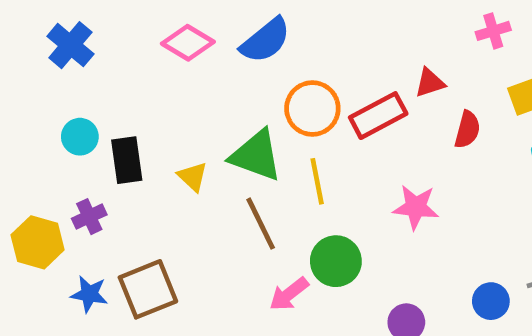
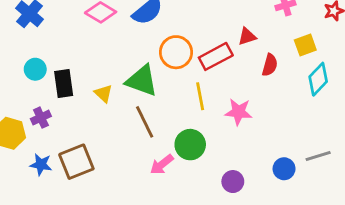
yellow line: (317, 181) -> (200, 96), moved

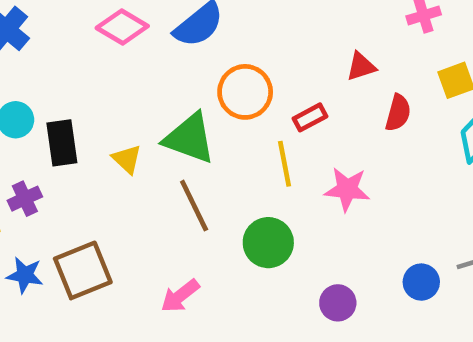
red rectangle: (216, 56) -> (310, 117), moved, size x0.6
pink arrow: (162, 164) -> (180, 296), moved

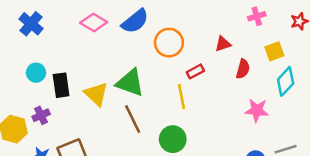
orange circle: (245, 92) -> (169, 43), moved
yellow triangle: (127, 159) -> (96, 94), size x1.5
pink star: (347, 189) -> (257, 110), moved

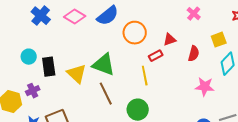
pink cross: (257, 16) -> (194, 14), moved, turned -32
blue cross: (31, 24) -> (41, 16), moved
red triangle: (223, 44) -> (170, 40), moved

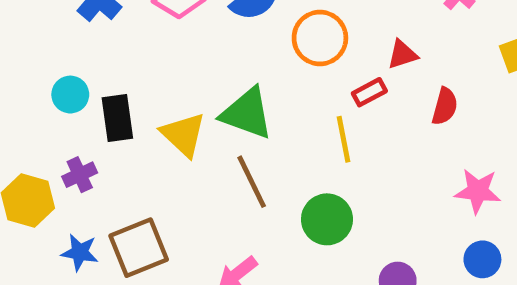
red semicircle: (194, 54) -> (445, 106), moved
pink star: (205, 87) -> (478, 191), moved

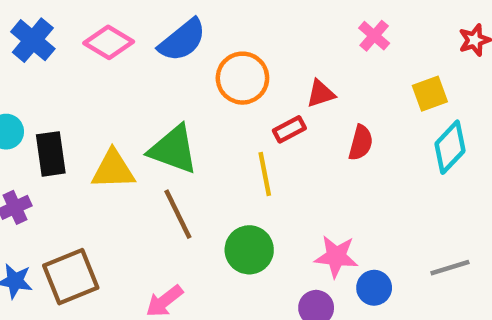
yellow triangle: (183, 135) -> (113, 170), turned -45
pink star: (478, 191) -> (336, 257), moved
blue circle: (482, 259) -> (374, 288), moved

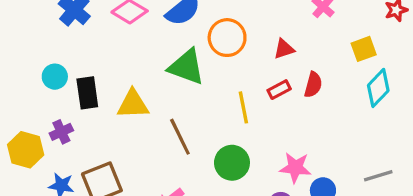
red rectangle: (289, 129) -> (279, 90), moved
green triangle: (173, 149) -> (186, 67), moved

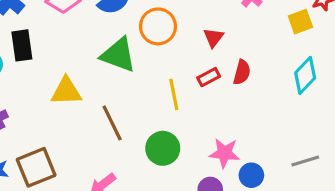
red triangle: (284, 49) -> (213, 37), turned -35
yellow square: (364, 49) -> (300, 22), moved
black rectangle: (87, 93) -> (22, 45), moved

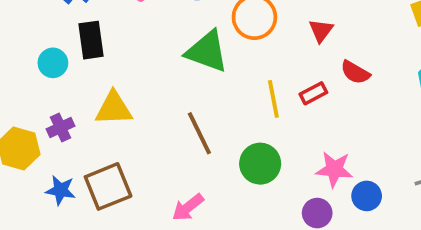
red semicircle: (242, 72) -> (355, 72), turned 105
red rectangle: (209, 77) -> (313, 93), moved
yellow triangle: (66, 91) -> (114, 108), moved

